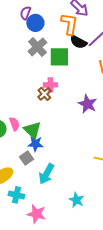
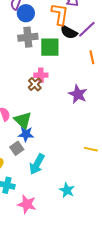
gray cross: (37, 47) -> (28, 37), turned 36

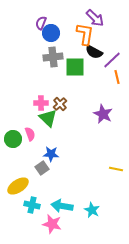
purple line: (87, 29) -> (112, 60), moved
pink cross: (41, 75) -> (41, 103), moved
green triangle: (23, 120) -> (48, 118), moved
cyan arrow: (37, 164) -> (62, 206), moved, turned 70

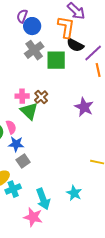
gray cross: (53, 57) -> (34, 50), turned -30
blue star: (51, 154) -> (16, 144), moved
cyan cross: (32, 205) -> (13, 189), moved, turned -35
cyan arrow: (62, 206) -> (43, 199), turned -120
cyan star: (92, 210) -> (74, 193), moved

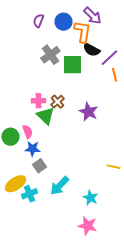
blue circle: (32, 26) -> (63, 22), moved
purple star: (84, 107) -> (88, 112), moved
cyan arrow: (43, 199) -> (59, 186), moved, turned 65
pink star: (33, 217) -> (87, 226), moved

